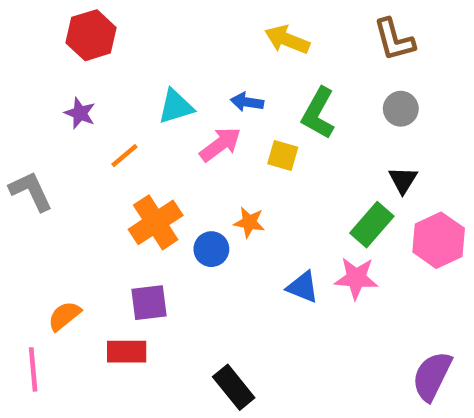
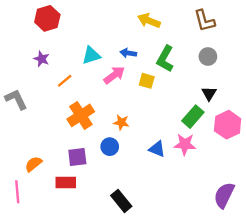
orange star: (249, 222) -> (121, 122), moved
blue circle: (211, 249) -> (110, 147), moved

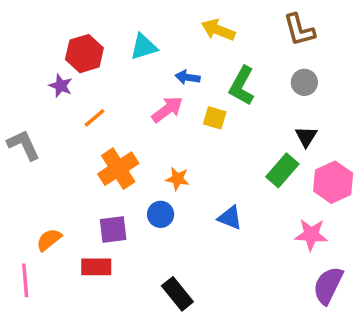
red hexagon: (47, 18) -> (84, 54), moved
cyan triangle: (91, 55) -> (144, 47), moved
pink star: (185, 144) -> (311, 235), moved

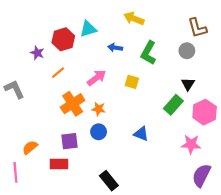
brown L-shape: (299, 30) -> (197, 28), moved
red hexagon: (84, 54) -> (63, 39), moved
pink arrow: (167, 109) -> (96, 78), moved
yellow square: (215, 118) -> (132, 82), moved
orange star: (177, 179) -> (99, 109), moved

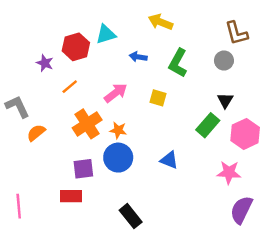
blue circle: (99, 132) -> (118, 158), size x1.5
orange semicircle: (30, 147) -> (36, 133), moved

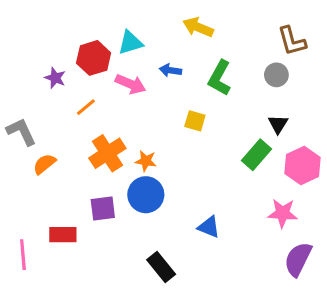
pink arrow: (116, 93) -> (130, 84), moved, turned 60
blue triangle: (169, 160) -> (209, 227), moved
red rectangle: (71, 196) -> (63, 235), moved

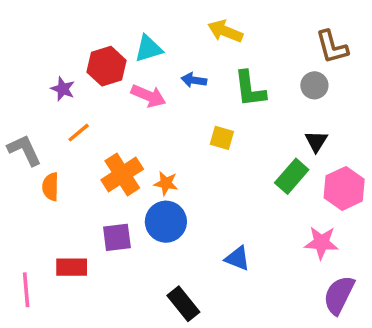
green L-shape: (220, 78) -> (250, 89), turned -36
orange line: (86, 107) -> (79, 133), moved
orange semicircle: (44, 164) -> (51, 187), turned -50

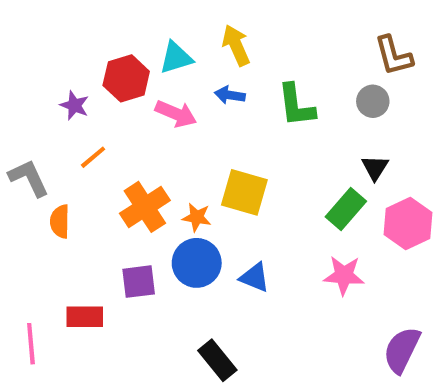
yellow arrow: (225, 31) -> (236, 45), moved, turned 44
yellow square: (222, 138) -> (244, 192), moved, size x1.6
pink star: (321, 243) -> (344, 275), moved
blue triangle: (238, 258) -> (255, 277), moved

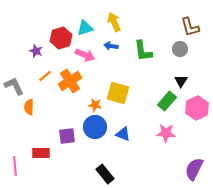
orange cross: (145, 207) -> (70, 81), moved

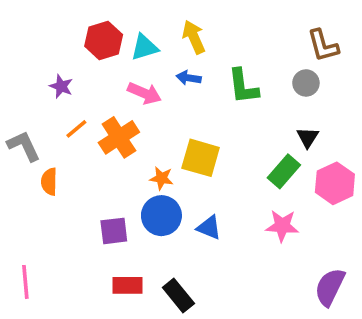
red hexagon: (61, 38) -> (104, 40), moved
red rectangle: (41, 153) -> (127, 285), moved

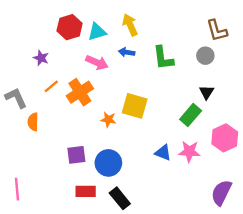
pink hexagon: (335, 183) -> (225, 138), moved
blue circle: (161, 216) -> (108, 163), moved
blue triangle: (209, 228) -> (163, 153), moved

